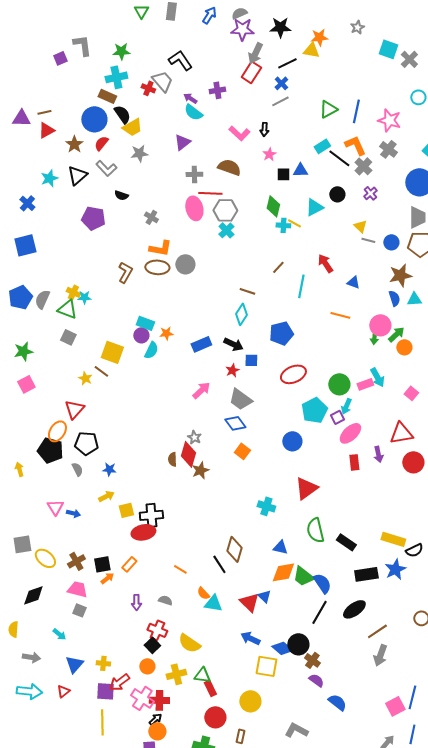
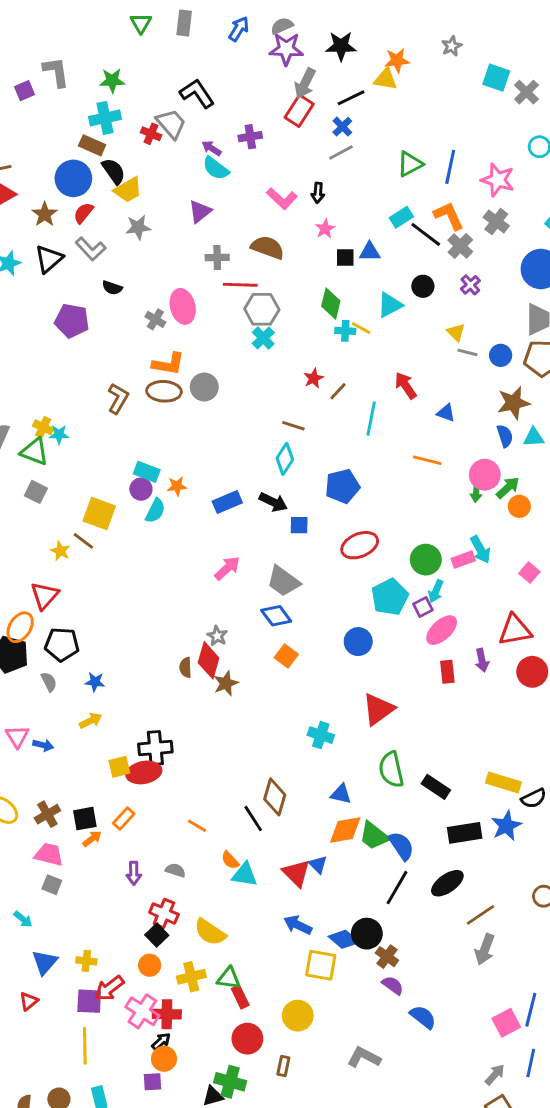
pink ellipse: (194, 208) -> (183, 306), moved
red star: (232, 370) -> (314, 378), moved
yellow square: (126, 510) -> (119, 767), moved

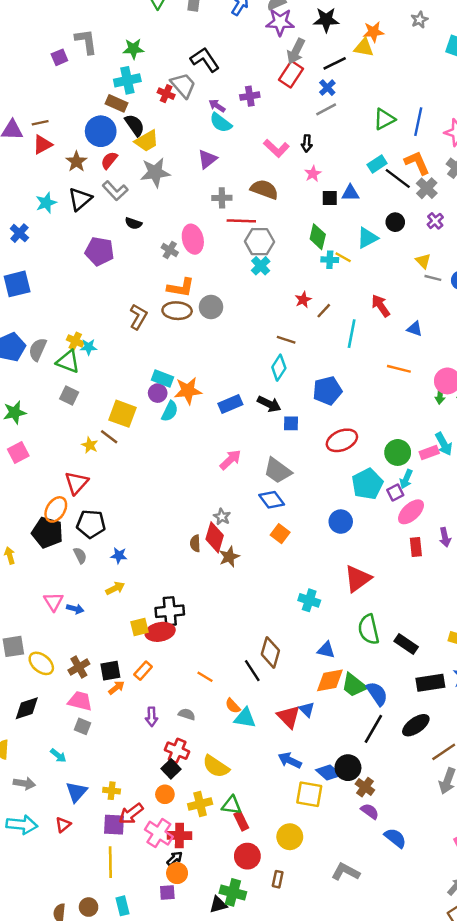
gray star: (138, 227) -> (155, 172), size x1.4
orange star: (177, 486) -> (188, 391), size x1.6

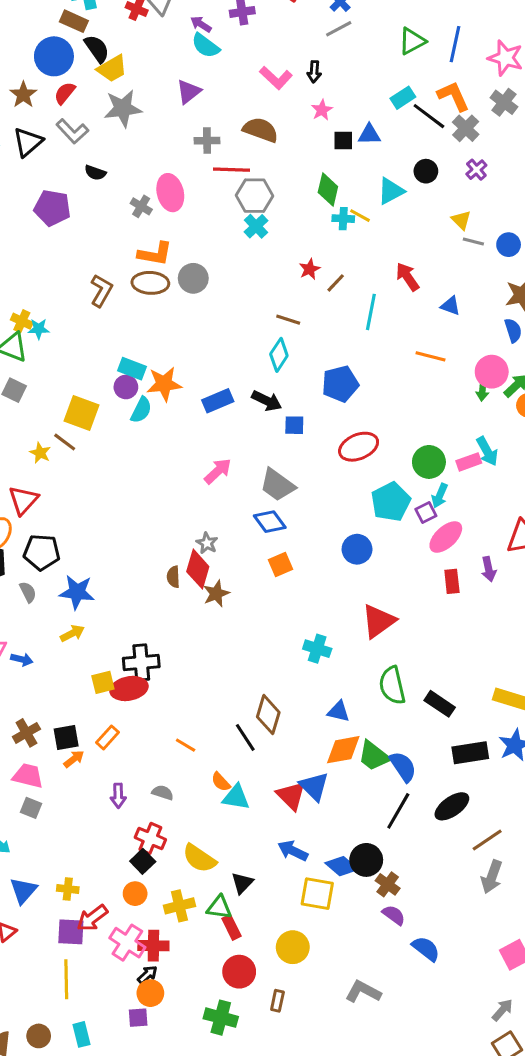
orange square: (280, 534) -> (280, 565), turned 30
blue star: (119, 556) -> (77, 592), size x1.6
blue triangle: (307, 709) -> (314, 786), size x1.5
black triangle: (218, 905) -> (242, 883), moved, turned -30

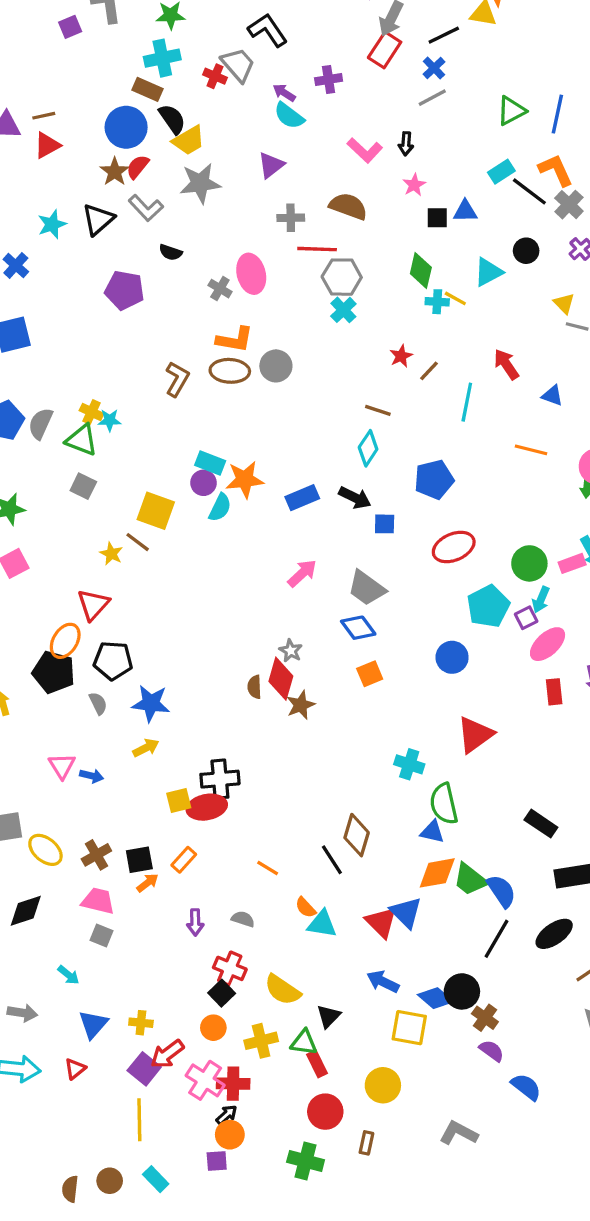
brown star: (23, 95) -> (115, 172), moved
green semicircle: (392, 685) -> (444, 804), moved
purple square: (71, 932) -> (144, 1069), turned 36
cyan rectangle: (82, 1034) -> (156, 1179), turned -30

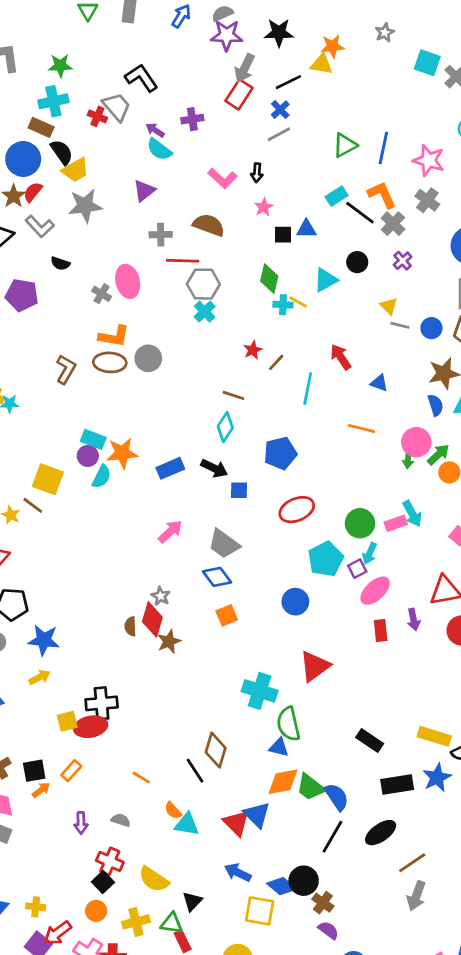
cyan cross: (409, 764) -> (260, 691), size x1.4

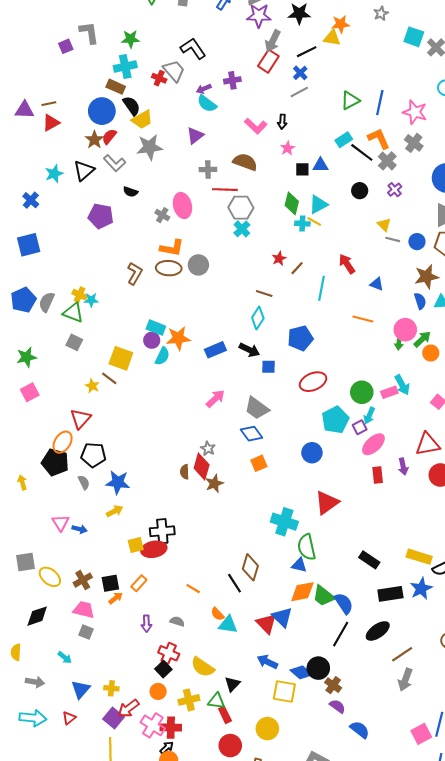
purple arrow: (155, 130) -> (204, 89), turned -56
cyan triangle: (326, 280) -> (318, 204), moved

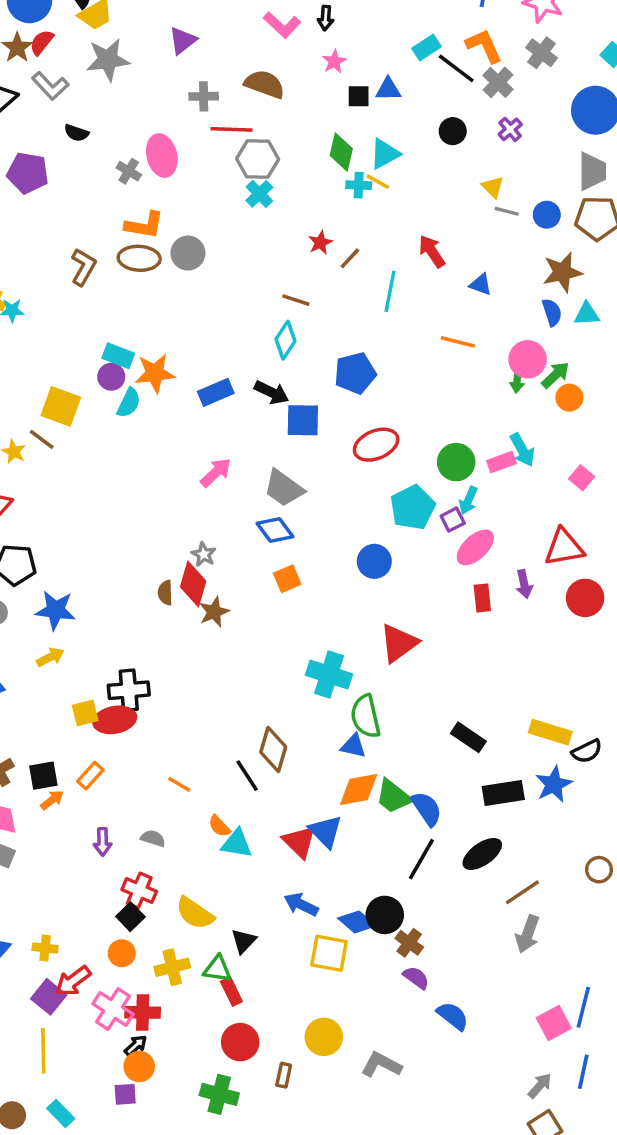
blue square: (268, 367) -> (303, 420), size x1.5
yellow circle: (267, 729) -> (324, 1037), moved

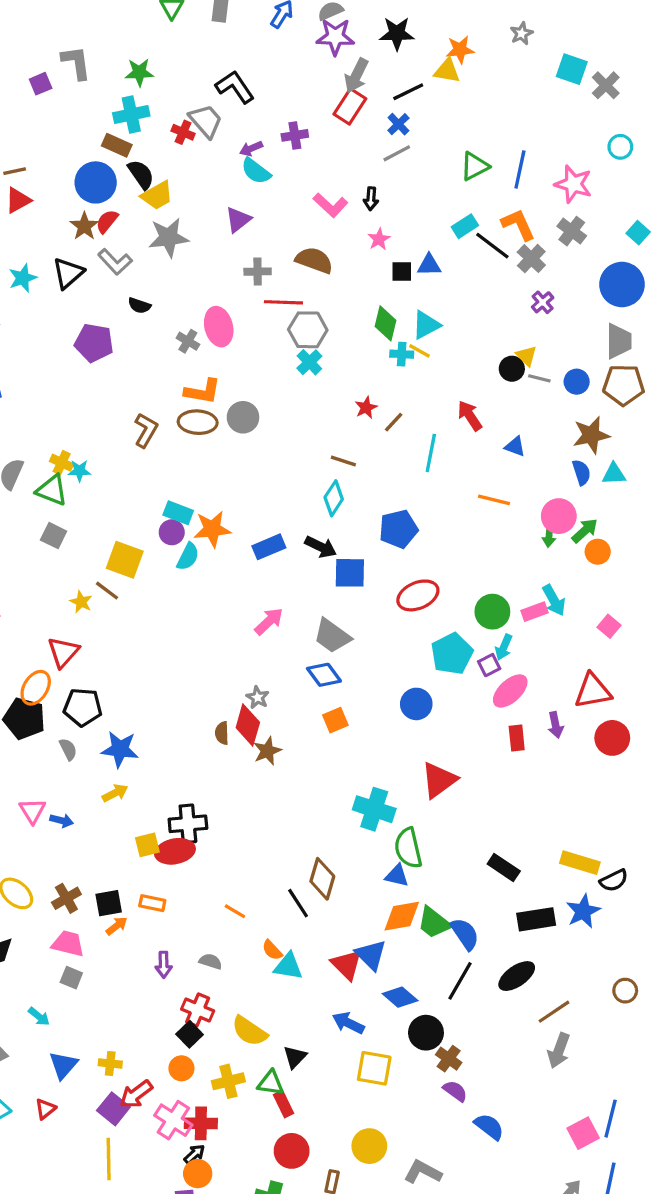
black circle: (453, 131) -> (512, 369), moved
orange rectangle: (90, 776) -> (152, 903), turned 60
blue diamond: (357, 922) -> (400, 997), moved

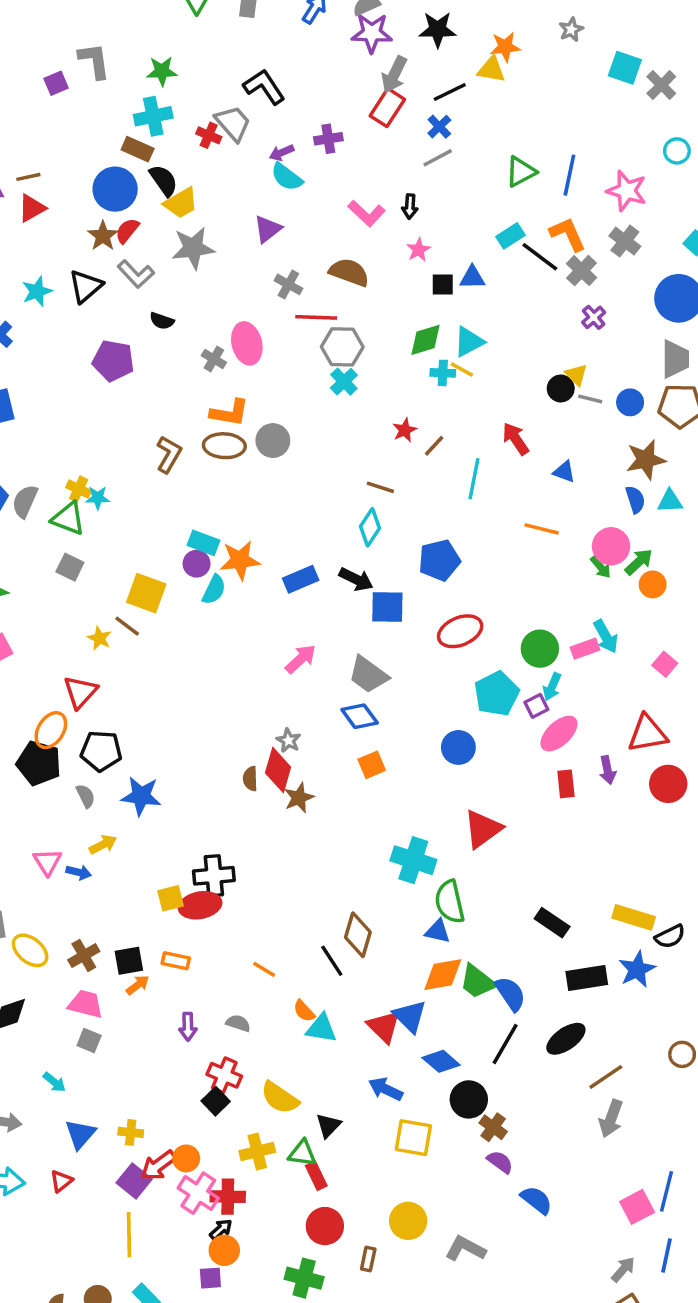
gray cross: (258, 272) -> (288, 284), turned 30
green diamond: (386, 323) -> (425, 340), turned 60
green arrow: (549, 536) -> (601, 567), turned -45
yellow arrow: (115, 793) -> (103, 845), moved
orange circle: (181, 1068) -> (186, 1158), moved

